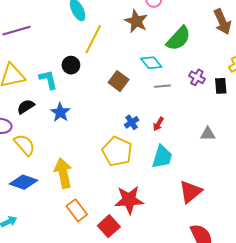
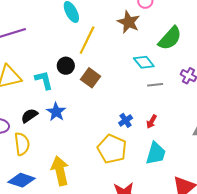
brown square: (119, 81) -> (90, 78), moved
black semicircle: (26, 107) -> (29, 116), moved
yellow semicircle: (25, 145) -> (22, 144), turned 35

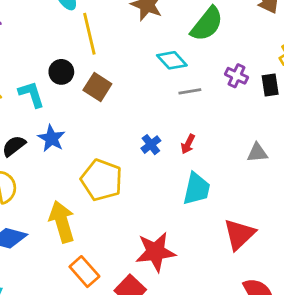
yellow line: (87, 40) -> (89, 34), turned -36
yellow pentagon: (112, 149) -> (102, 180), moved

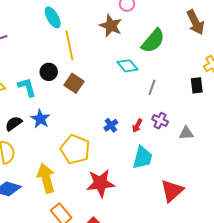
purple cross: (236, 76) -> (160, 121), moved
gray line: (190, 91) -> (152, 87), moved, turned -63
red star: (156, 252) -> (101, 183), moved

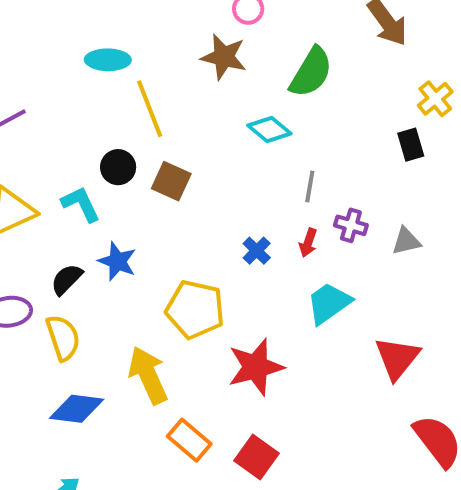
cyan ellipse: (53, 17) -> (108, 60), turned -50
gray line: (152, 87) -> (310, 186), moved
cyan trapezoid: (142, 158) -> (329, 303), turned -130

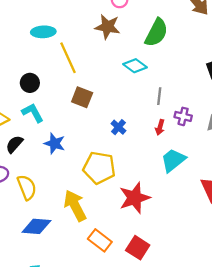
black circle: (118, 167) -> (30, 83), moved
blue cross: (257, 251) -> (118, 127), moved
black semicircle: (67, 279) -> (14, 144), moved

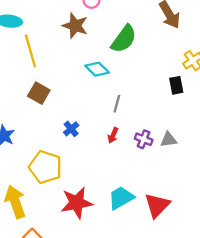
purple cross: (183, 116) -> (144, 139), moved
cyan trapezoid: (173, 160) -> (121, 198), moved

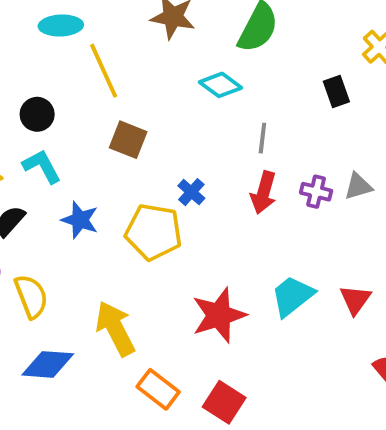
black rectangle: (176, 85) -> (336, 92), moved
red arrow: (113, 135) -> (264, 193), size x1.5
yellow pentagon: (45, 167) -> (154, 232), moved
red triangle: (157, 205) -> (355, 300), size x0.7

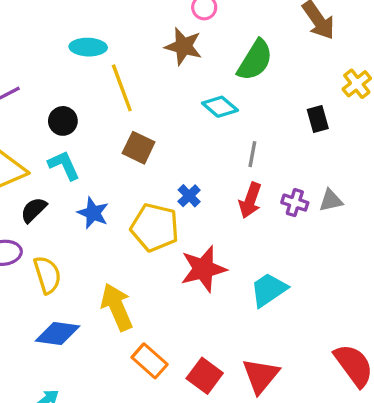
red triangle: (355, 300) -> (261, 376), moved, size x1.4
red star: (219, 315) -> (203, 269), moved

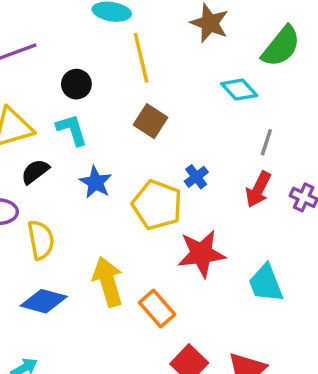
cyan trapezoid: (269, 290) -> (266, 283), turned -84
orange rectangle: (150, 361) -> (157, 309), moved

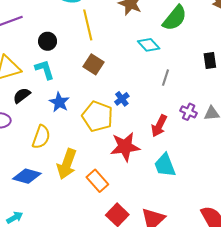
red arrow: (258, 189) -> (159, 126), moved
yellow semicircle: (41, 240) -> (41, 137), moved, turned 30
yellow arrow: (108, 282) -> (67, 164), turned -144

